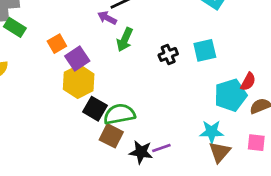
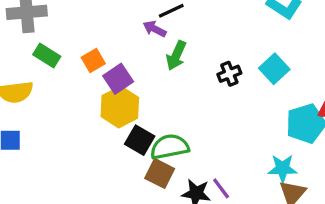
green rectangle: (15, 27) -> (47, 55), moved
cyan square: (205, 50) -> (274, 69), turned -30
purple line: (161, 148) -> (221, 188), turned 72

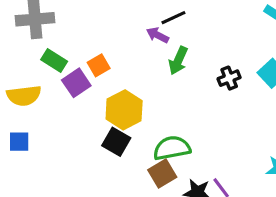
purple square: (118, 79) -> (76, 83), moved
black square: (140, 140) -> (116, 142), moved
brown square: (160, 173) -> (162, 174), turned 32

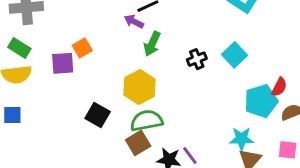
green rectangle: (54, 61) -> (19, 48), moved
purple square: (76, 83) -> (63, 63), turned 30
yellow hexagon: (124, 110) -> (140, 87), moved

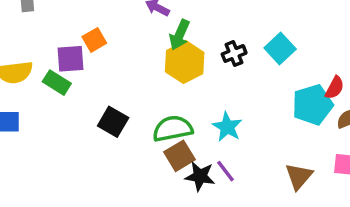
green rectangle: (19, 48) -> (57, 83), moved
yellow hexagon: (140, 87) -> (185, 62), moved
cyan star: (241, 139) -> (227, 127), moved, turned 30
brown square: (138, 143) -> (180, 156), moved

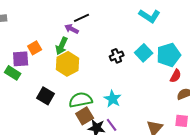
green arrow: (180, 35) -> (62, 46), moved
yellow hexagon: (185, 62) -> (68, 64), moved
cyan pentagon: (312, 105) -> (169, 55), moved

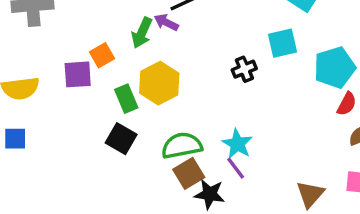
green arrow: (62, 46) -> (142, 33), moved
cyan square: (144, 53) -> (282, 43), moved, turned 30
green rectangle: (13, 73) -> (126, 99), moved, turned 35
purple line: (112, 125) -> (236, 168), moved

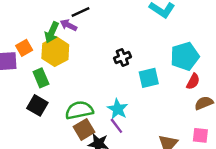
cyan square: (282, 43) -> (149, 78), moved
yellow hexagon: (159, 83) -> (55, 52), moved

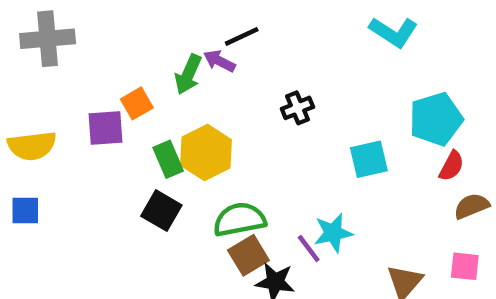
yellow hexagon: (55, 52) -> (206, 153), moved
black cross: (122, 57) -> (297, 108), moved
cyan star: (118, 109) -> (333, 233), moved, turned 30

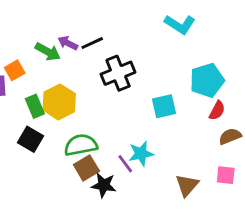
black line: (242, 36) -> (92, 43), moved
green arrow: (188, 74) -> (48, 52), turned -85
black cross: (297, 108) -> (118, 73), size x1.6

